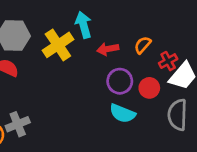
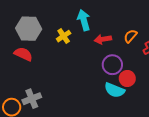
yellow cross: (58, 45) -> (64, 36), size x0.6
red circle: (149, 88) -> (127, 78), moved

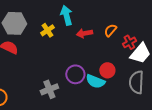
purple circle: (112, 65) -> (75, 74), moved
gray cross: (32, 99) -> (49, 89), moved

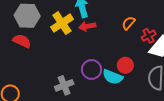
yellow cross: (47, 30) -> (62, 23), size x1.5
red arrow: (84, 33) -> (87, 26), moved

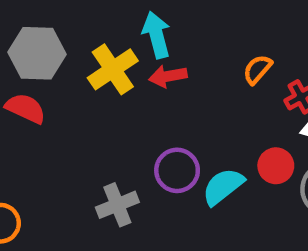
red circle: (125, 65) -> (276, 166), moved
cyan semicircle: (113, 77) -> (223, 186), turned 120

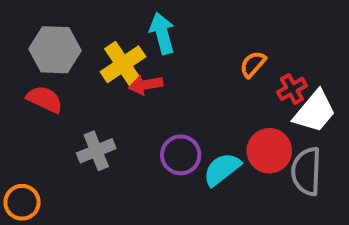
red arrow: (168, 76) -> (146, 85), moved
red circle: (276, 166) -> (269, 151), size x1.4
gray cross: (117, 205) -> (96, 151), moved

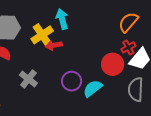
orange semicircle: (253, 64) -> (128, 22), moved, size x1.5
gray cross: (96, 151) -> (28, 79), turned -30
red circle: (269, 151) -> (113, 64), moved

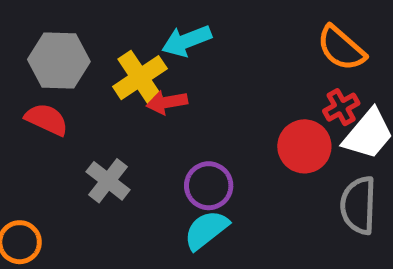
cyan arrow: (62, 19) -> (187, 41), turned -96
orange semicircle: (128, 22) -> (341, 48), turned -90
cyan semicircle: (93, 88) -> (206, 230), moved

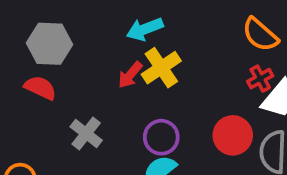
yellow cross: (140, 78) -> (161, 68), moved
red arrow: (167, 102) -> (130, 75), turned -40
red circle: (304, 146) -> (233, 135), moved

